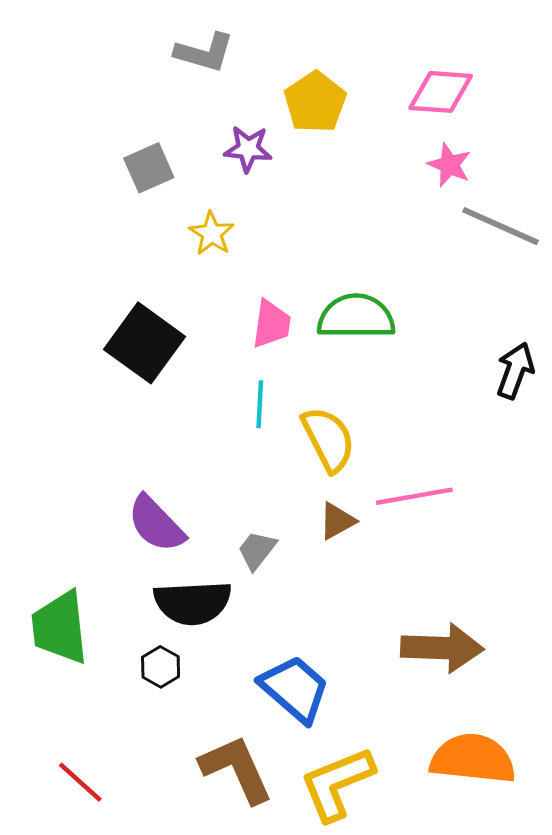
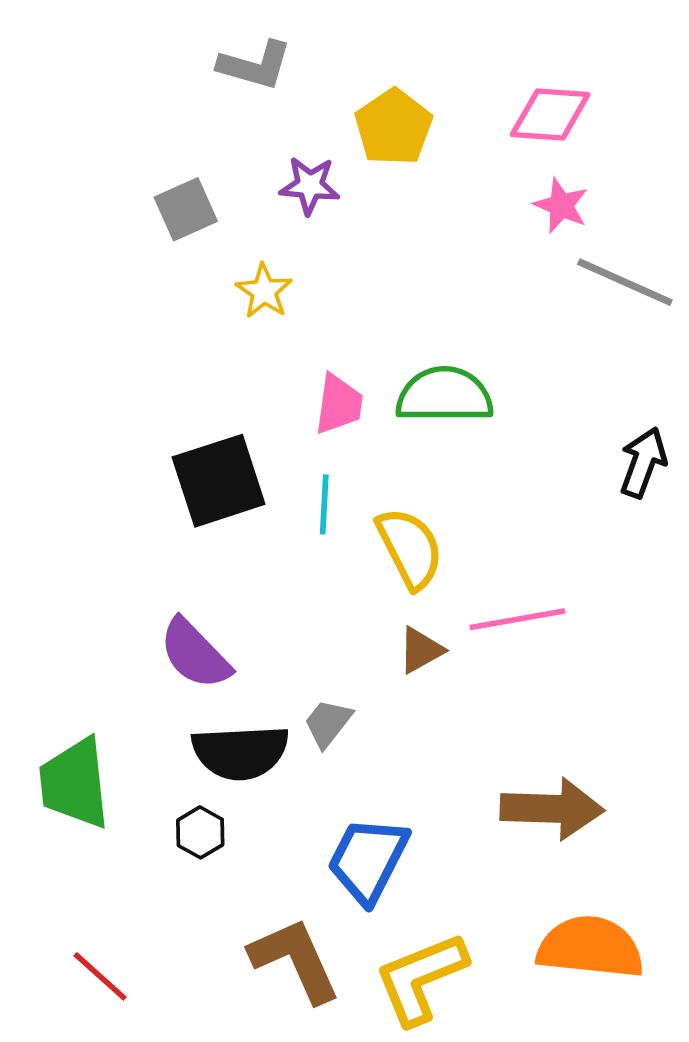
black square: (144, 343) -> (219, 481), moved, turned 36
gray trapezoid: (257, 550) -> (328, 723), moved
blue trapezoid: (295, 689) -> (368, 860), turned -104

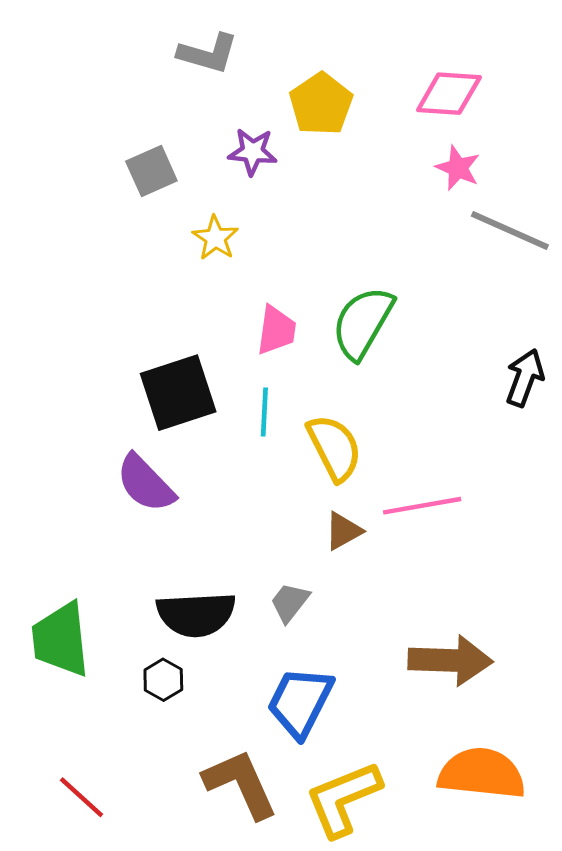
green semicircle: (444, 395) -> (363, 323), turned -60
purple semicircle: (195, 654) -> (145, 483), moved
gray trapezoid: (328, 723) -> (290, 602), moved

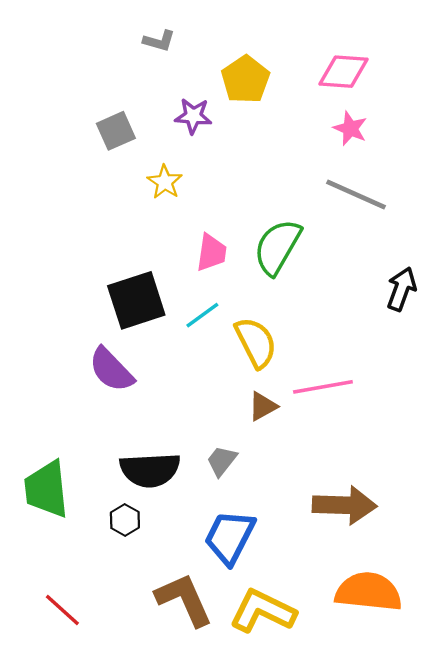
gray L-shape: (208, 53) -> (159, 41), size x0.7
gray line: (510, 230) -> (356, 194), moved
cyan line: (264, 412) -> (202, 315), turned 51
yellow L-shape: (343, 799) -> (263, 611), turned 48

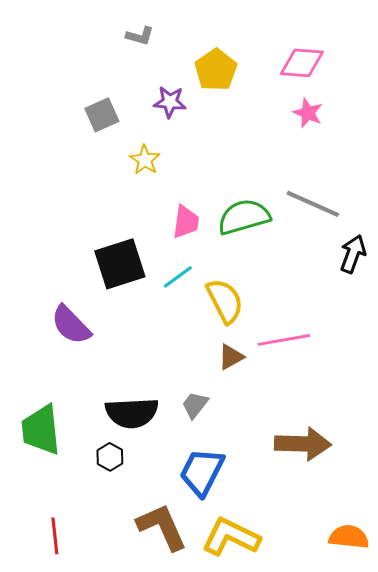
gray line: (356, 194) -> (313, 204), moved
green semicircle: (277, 247) -> (244, 217), turned 44
purple semicircle: (111, 370) -> (71, 325), moved
orange semicircle: (369, 592) -> (349, 537), moved, size x0.7
red line: (62, 610) -> (55, 536), turned 42

